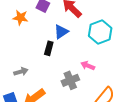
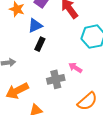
blue triangle: (61, 32) -> (35, 25), moved

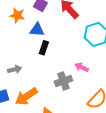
blue triangle: (35, 25) -> (37, 30), turned 35

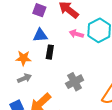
orange star: (17, 15) -> (23, 58), moved
pink arrow: (82, 67) -> (76, 34), moved

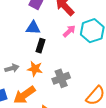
pink arrow: (76, 34) -> (69, 31), turned 112
orange star: (23, 58) -> (35, 69), moved

